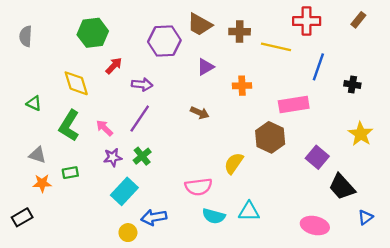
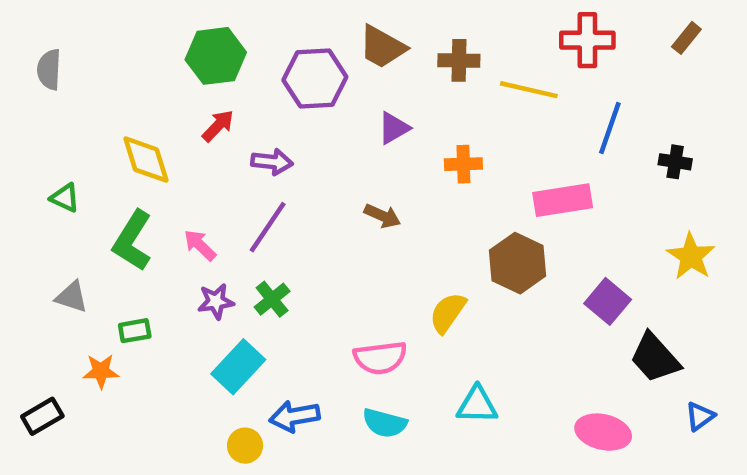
green hexagon: (93, 33) -> (216, 56), moved
orange star: (42, 183) -> (101, 371), moved
cyan semicircle: (214, 216) -> (385, 423), moved

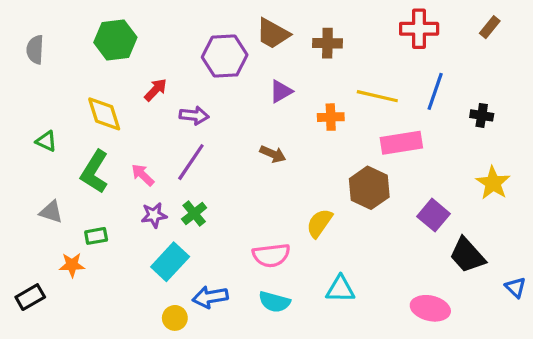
green hexagon: (216, 56) -> (115, 40), moved
yellow line: (529, 90) -> (377, 96), moved
blue triangle: (700, 416) -> (515, 287), moved, turned -40

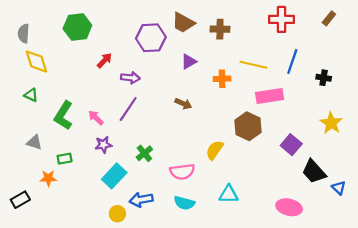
yellow diamond: (104, 114) -> (36, 62), moved
green cross: (194, 213) -> (144, 153), moved
blue triangle: (515, 287) -> (339, 188), moved

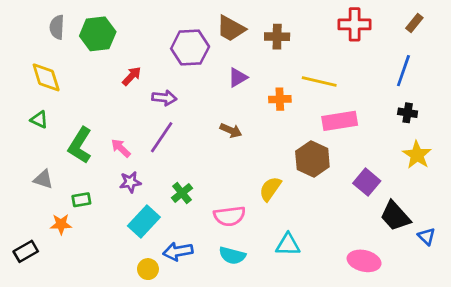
gray semicircle: (24, 33) -> (57, 27), moved
blue line: (292, 62) -> (403, 71), moved
black cross: (324, 78) -> (408, 113), moved

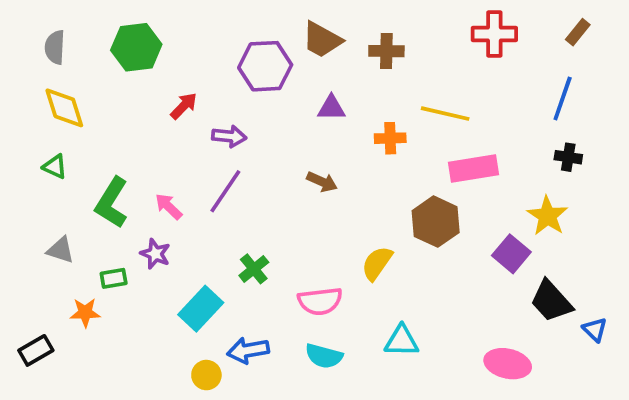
gray semicircle: (57, 27) -> (55, 47), moved
purple triangle: (238, 77) -> (331, 108), turned 30
yellow star: (417, 155) -> (547, 216), moved
purple star: (130, 182) -> (155, 254), moved, turned 30

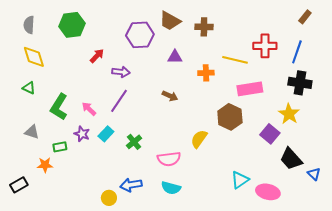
red cross: (494, 34) -> (265, 46), moved
black cross: (568, 157) -> (300, 83), size x1.6
cyan rectangle: (201, 309) -> (106, 134), moved, size x0.7
cyan triangle: (402, 341) -> (240, 180), moved, turned -36

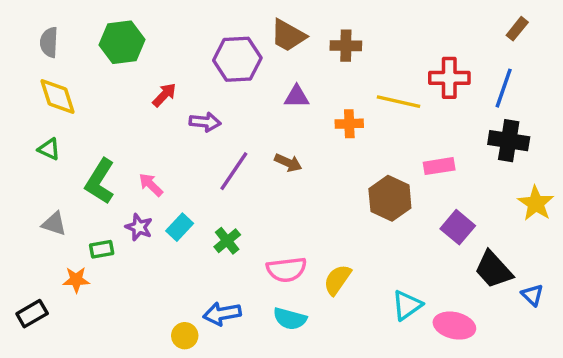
pink rectangle: (250, 89) -> (439, 166), moved, size x0.7
purple line: (119, 101) -> (234, 171), moved
yellow star: (289, 114) -> (536, 203), moved
yellow semicircle: (199, 139) -> (337, 280), moved

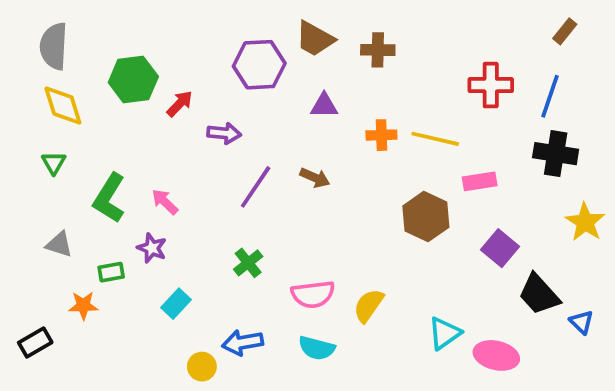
gray semicircle: (49, 42) -> (54, 46), size x1.4
green hexagon: (122, 42) -> (133, 80), moved
yellow line: (398, 102) -> (435, 139), moved
green triangle: (49, 149) -> (54, 163), turned 35
cyan rectangle: (180, 227) -> (176, 304), moved

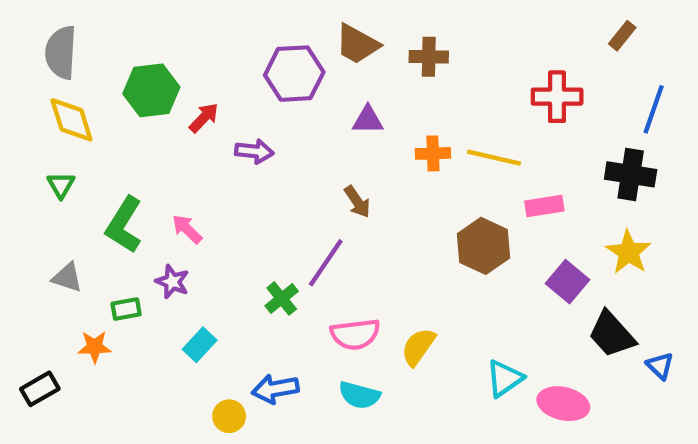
brown rectangle: (565, 31) -> (622, 36), moved
blue line: (550, 96) -> (654, 109), moved
brown arrow: (315, 178) -> (357, 202), turned 32
purple line: (256, 187) -> (326, 263), moved
yellow star: (585, 222) -> (628, 252), moved

